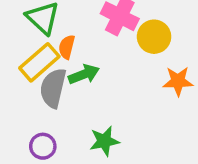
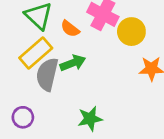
orange semicircle: (67, 47) -> (70, 29), moved, turned -66
purple circle: (43, 146) -> (23, 117), moved

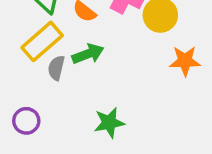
gray semicircle: (47, 74) -> (56, 68), size x0.6

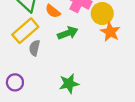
green arrow: (88, 54) -> (68, 33), moved
orange star: (185, 61) -> (110, 32), moved, turned 30

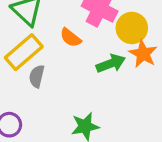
orange semicircle: (53, 11) -> (71, 38), moved
green arrow: (68, 33) -> (111, 63), moved

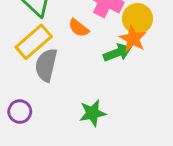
orange star: (143, 54) -> (133, 39), moved
gray semicircle: (37, 76) -> (46, 65), size x1.5

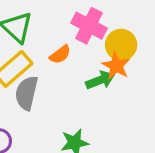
orange semicircle: (79, 28) -> (60, 55), turned -75

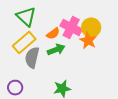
pink cross: (89, 26) -> (71, 28), moved
green arrow: (100, 80) -> (56, 50), moved

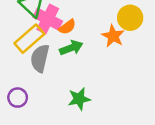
pink cross: (71, 28) -> (48, 19), moved
yellow circle: (91, 28) -> (130, 18), moved

